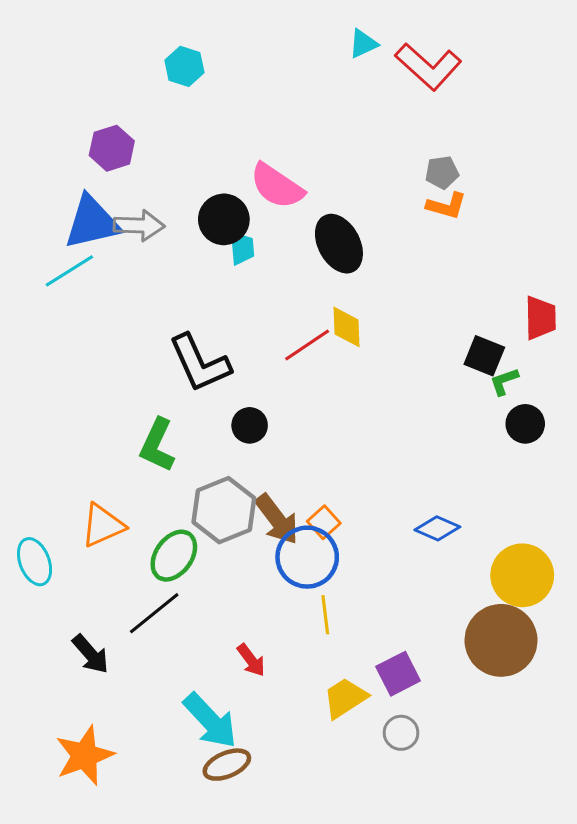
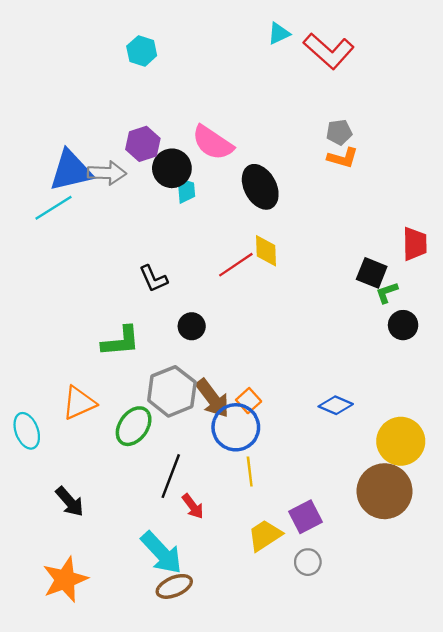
purple hexagon: (112, 148) -> (143, 144), moved
black L-shape: (200, 363) -> (153, 279), size x0.6
green L-shape: (157, 445) -> (121, 341), turned -120
black line: (154, 613) -> (171, 476), moved, turned -30

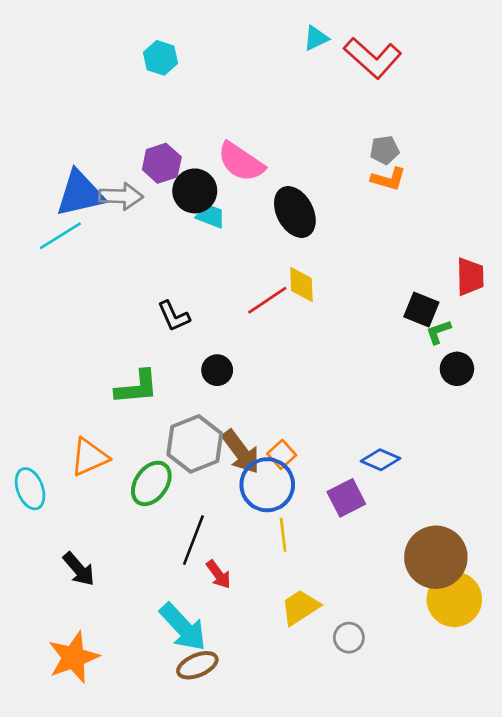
cyan trapezoid: (186, 190) -> (211, 216), turned -64
yellow circle: (401, 441) -> (454, 599), moved
purple square: (305, 517) -> (346, 498), moved

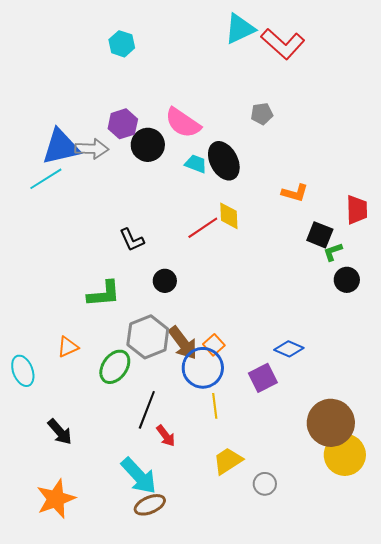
cyan triangle: (316, 38) -> (240, 29), size x1.6
gray pentagon: (384, 150) -> (262, 114), moved
orange L-shape: (388, 179) -> (295, 193), moved
cyan trapezoid: (211, 216) -> (196, 164), moved
orange triangle: (89, 457) -> (68, 347), size x0.7

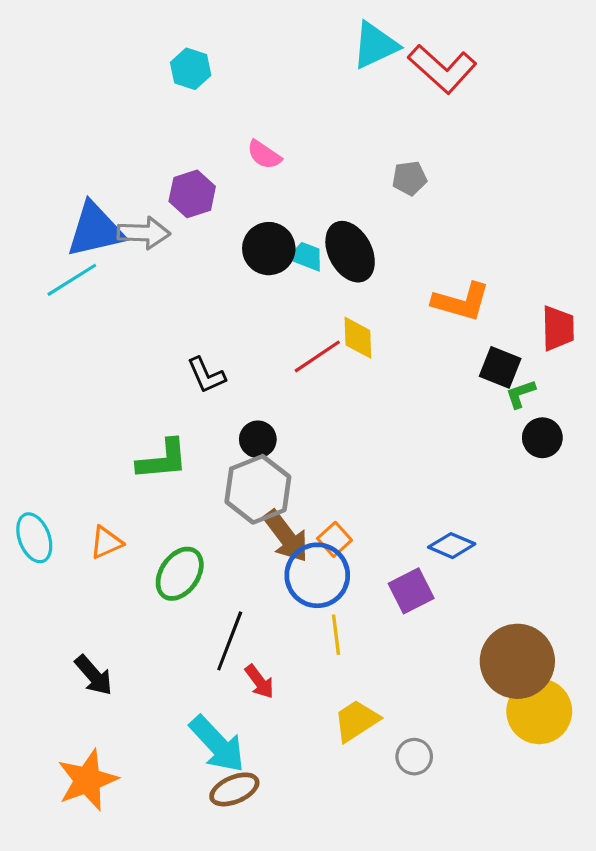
pink semicircle: (183, 123) -> (264, 155), moved, size x0.6
black circle: (148, 145) -> (269, 249), moved
orange L-shape: (295, 193) -> (461, 302), size x1.4
gray hexagon: (148, 337) -> (258, 489), moved
cyan ellipse: (23, 371) -> (34, 538), moved

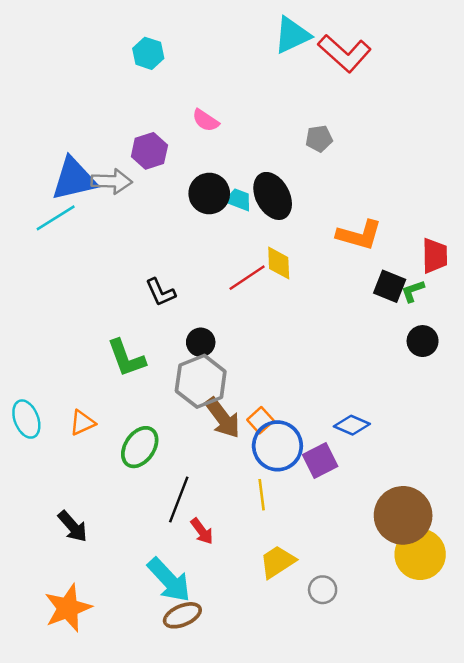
green L-shape: (520, 394) -> (413, 291), moved
green L-shape: (162, 460) -> (126, 358), turned 75
blue circle: (317, 575) -> (277, 446), moved

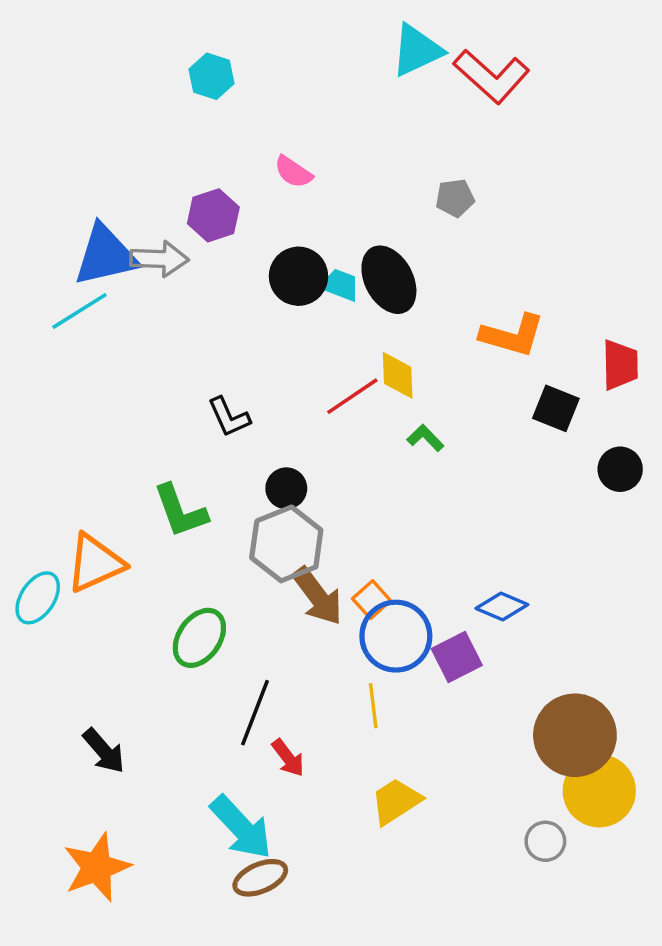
green L-shape: (413, 291) -> (425, 438), moved, turned 65
black circle: (423, 341) -> (620, 469), moved
cyan ellipse: (26, 419) -> (38, 598), turned 54
orange triangle: (82, 423) -> (95, 563), moved, size x1.6
gray circle: (323, 590) -> (545, 841), moved

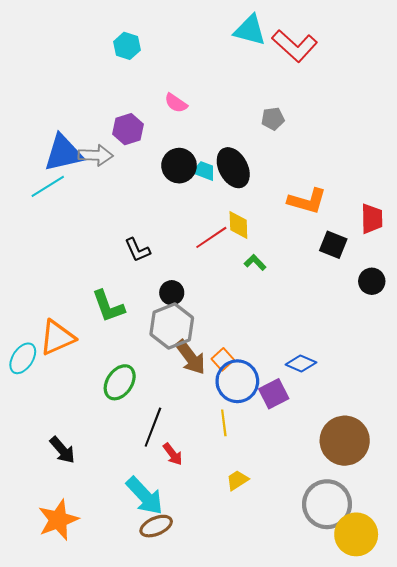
cyan triangle: (417, 50) -> (250, 30), turned 40
yellow circle: (599, 791) -> (356, 534), moved
yellow trapezoid: (396, 801) -> (237, 480), size x0.7
gray circle: (545, 841) -> (327, 504), size x2.0

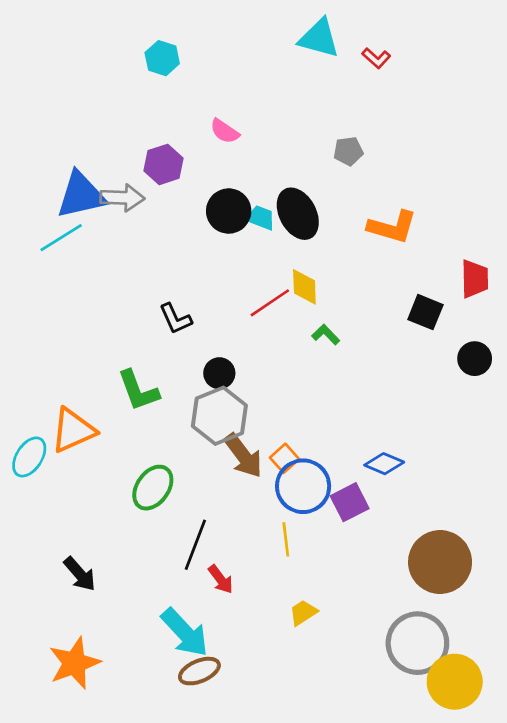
red L-shape: (295, 46) -> (376, 58), size x0.5
orange L-shape: (307, 201) -> (392, 227), moved

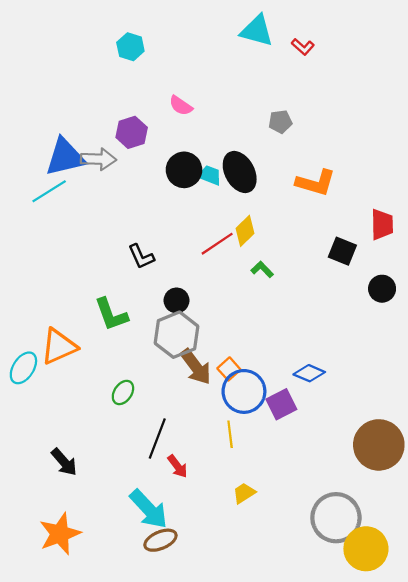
yellow diamond: (304, 287) -> (245, 231), turned 48
green ellipse: (153, 488) -> (123, 392), size x0.7
brown circle: (440, 562) -> (379, 445), moved

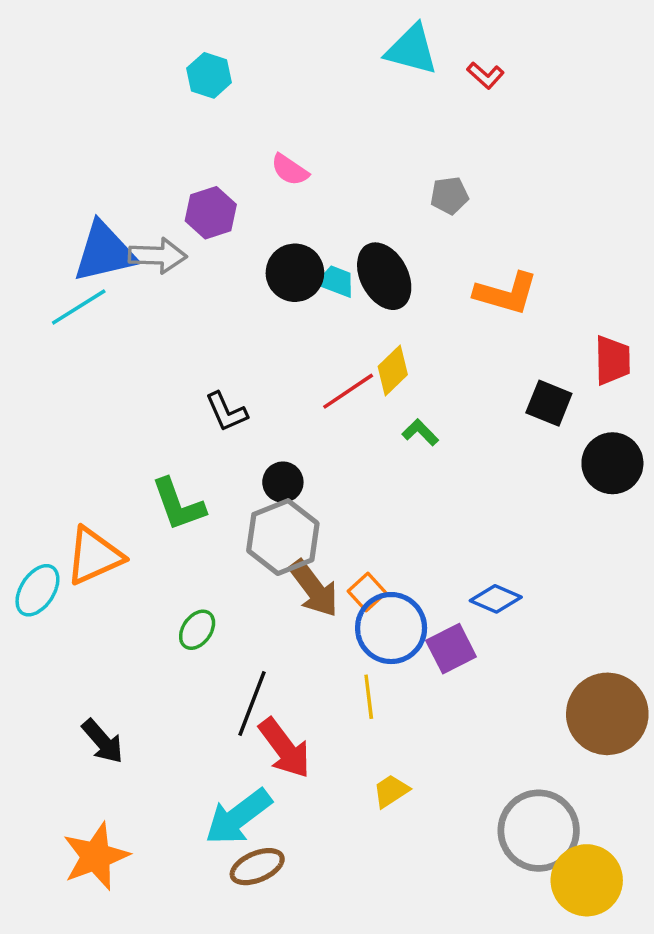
black circle: (382, 289) -> (612, 463), size x1.4
red arrow: (178, 466) -> (285, 748), size x1.6
cyan arrow: (149, 509) -> (238, 817), turned 96

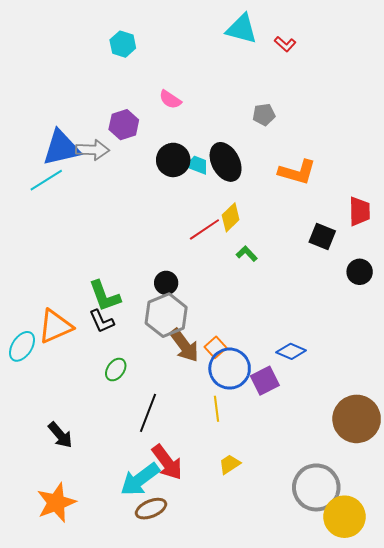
black L-shape: (226, 412) -> (102, 321), moved
black circle: (612, 463) -> (360, 272), size x0.7
red arrow: (285, 748) -> (167, 462), moved

